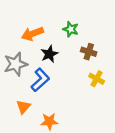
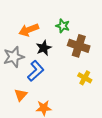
brown cross: (89, 52) -> (79, 46), size x1.5
yellow cross: (97, 79) -> (85, 78), moved

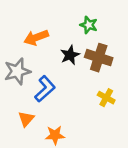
green star: (63, 26) -> (89, 25), moved
black star: (44, 48) -> (70, 55), moved

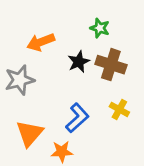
blue L-shape: (45, 89) -> (77, 118), moved
orange triangle: (26, 119) -> (29, 133), size x1.5

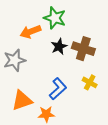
green star: (100, 28) -> (55, 18), moved, size x1.5
orange triangle: (29, 133) -> (22, 100), turned 30

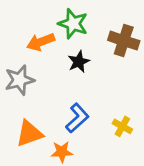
brown cross: (83, 49) -> (124, 41), moved
yellow cross: (90, 82) -> (122, 126), moved

